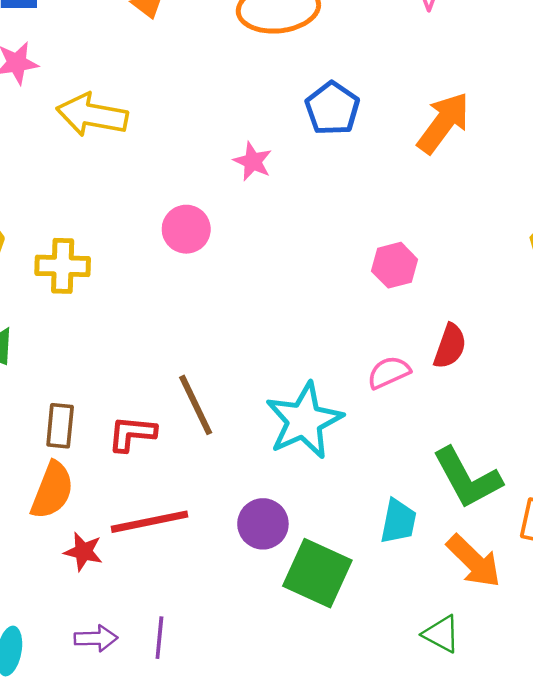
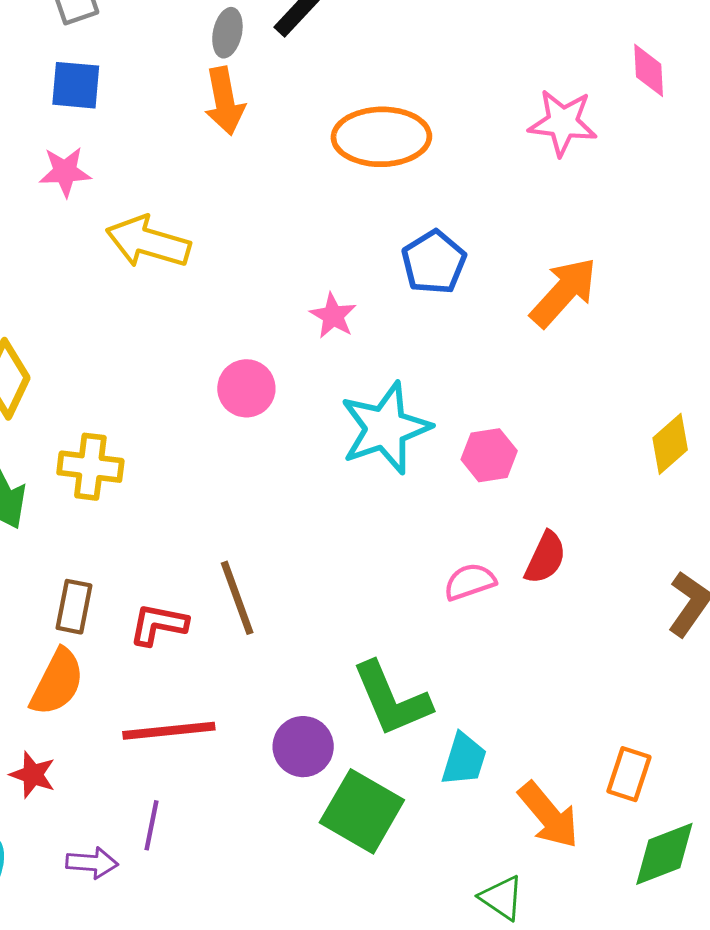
yellow cross: (63, 266) -> (90, 467), moved
cyan star: (304, 421) -> (385, 428), moved
green L-shape: (467, 478) -> (391, 699), moved
red star: (83, 552) -> (33, 775), moved
purple line: (159, 638) -> (151, 825), moved

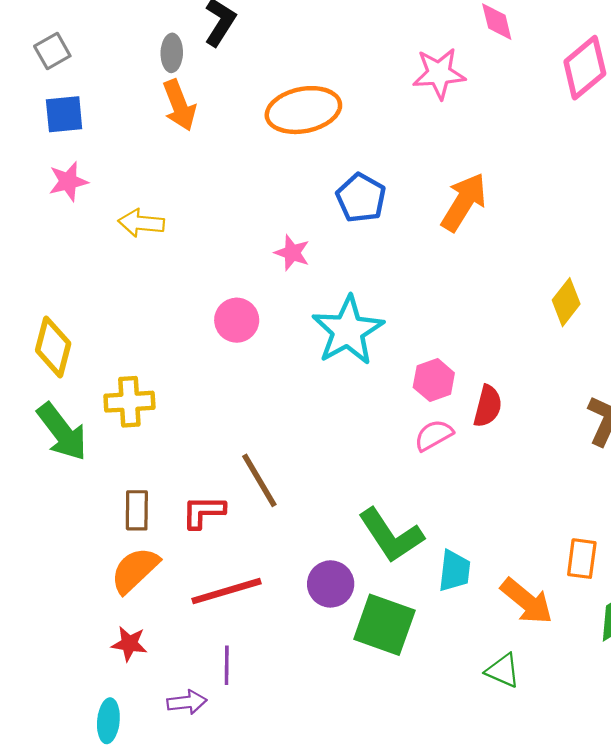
yellow arrow: (148, 242) -> (141, 223), size x0.7
pink hexagon: (489, 455) -> (434, 380), moved
orange semicircle: (57, 682) -> (135, 570), turned -150

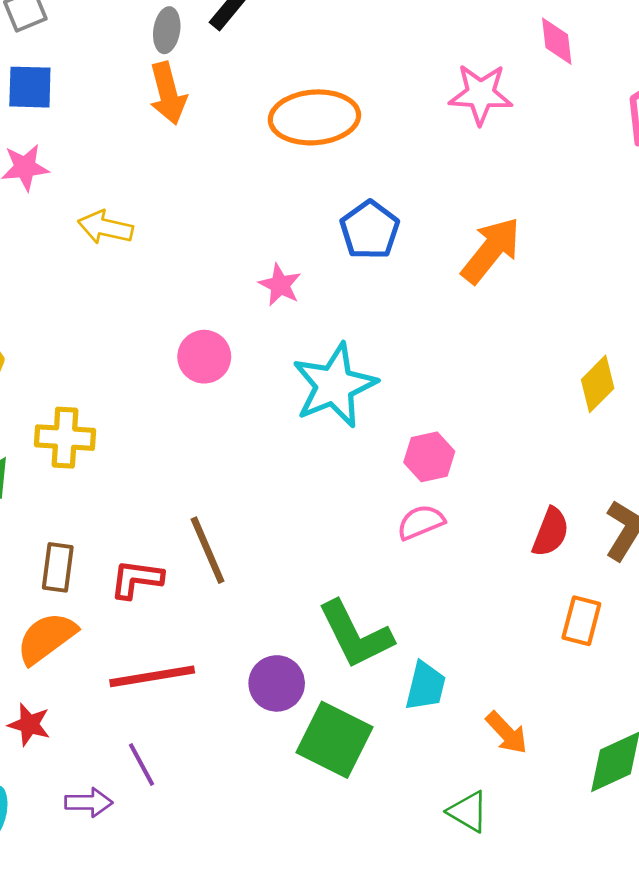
red semicircle: (488, 406) -> (551, 532), moved
orange rectangle: (582, 559) -> (581, 621), moved
orange arrow: (527, 601) -> (507, 733), size x0.7
purple line: (227, 665) -> (141, 765), turned -36

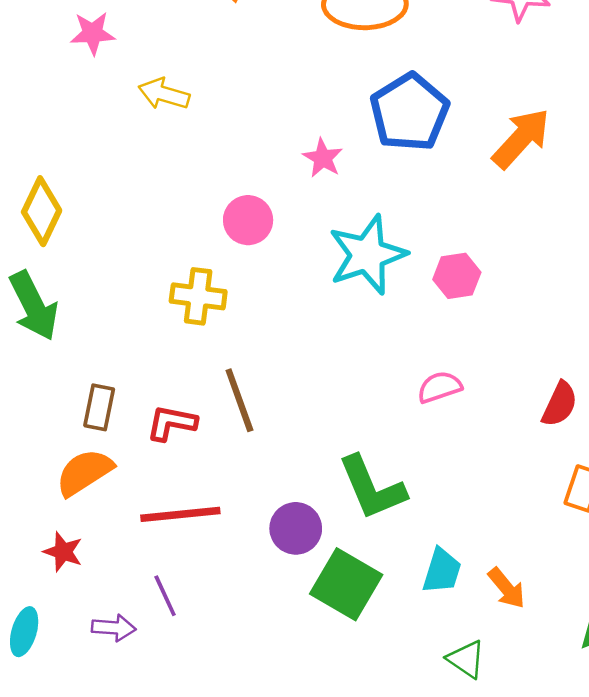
blue pentagon: (370, 230) -> (410, 112), size x1.4
yellow cross: (65, 438) -> (198, 296), moved
pink hexagon: (429, 457) -> (457, 276), moved
cyan trapezoid: (425, 686) -> (442, 571), moved

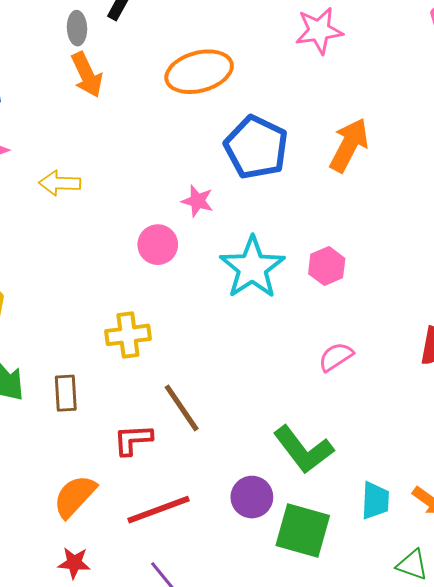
pink circle: (248, 220) -> (158, 245), moved
brown rectangle: (99, 407) -> (66, 393), moved

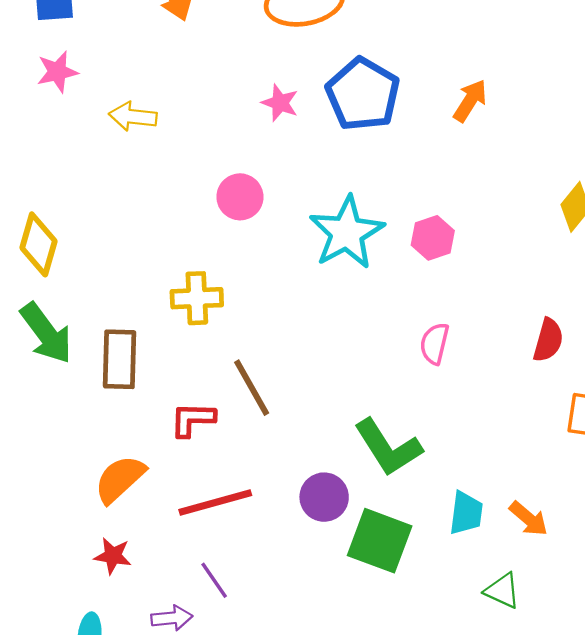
orange arrow: (349, 145) -> (470, 101), size x0.7
pink star: (197, 201) -> (280, 103), moved
pink semicircle: (336, 357) -> (435, 344), turned -48
brown rectangle: (66, 393) -> (120, 359), size x1.4

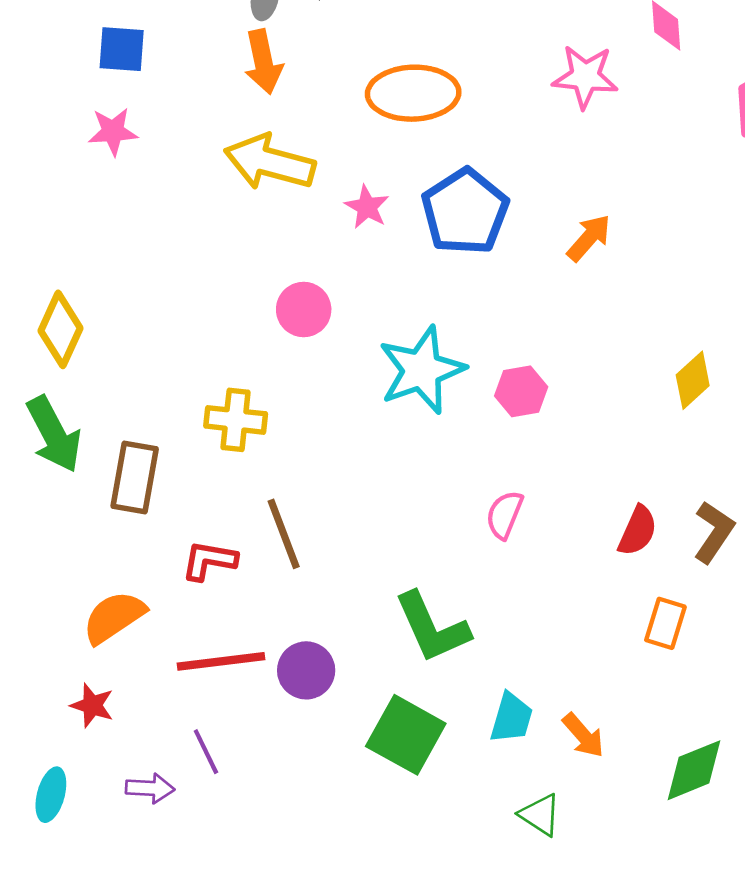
yellow arrow: (133, 117) -> (270, 162), moved, size x1.6
purple circle: (324, 497) -> (306, 670), moved

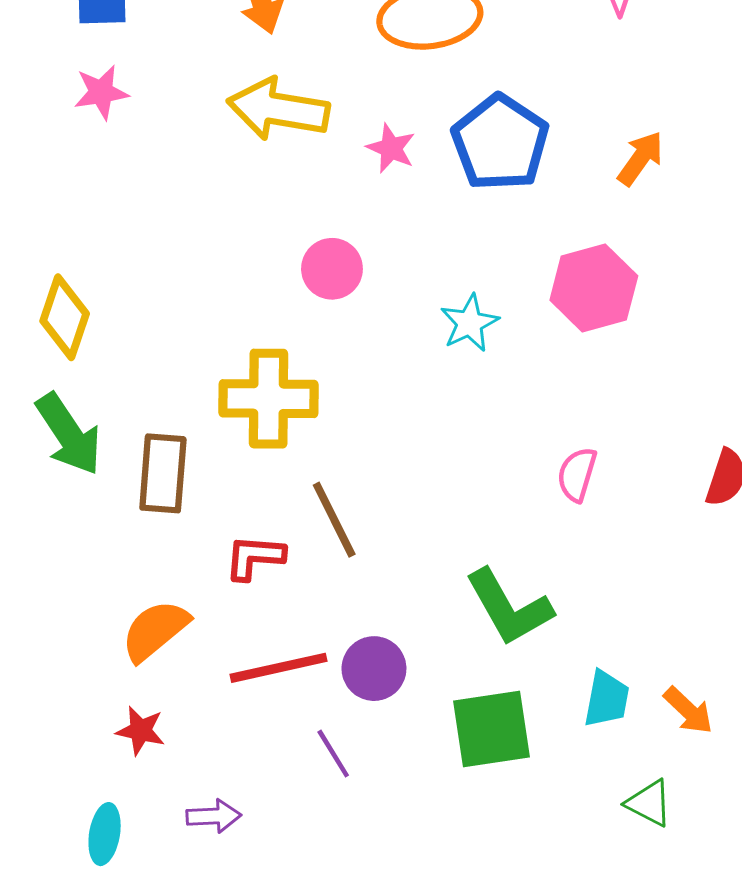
cyan star: (422, 370) -> (469, 323), size x0.6
pink hexagon: (521, 391) -> (594, 288), moved, size x1.5
yellow cross: (236, 420) -> (268, 399), size x1.4
green square: (406, 735) -> (491, 729), turned -32
purple line: (206, 752) -> (333, 754), moved

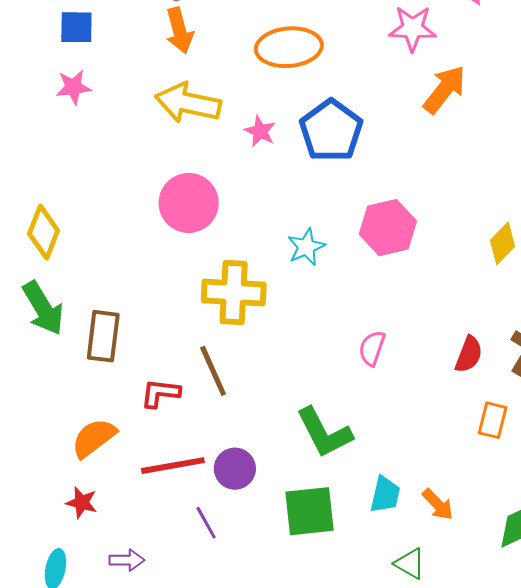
orange arrow: (640, 158) -> (445, 89), moved, size x1.4
pink circle: (332, 269) -> (189, 203), moved, size x1.5
yellow cross: (268, 399) -> (234, 293), moved

